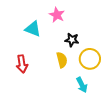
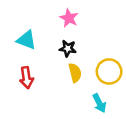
cyan triangle: (33, 29) -> (26, 40), moved
black star: (72, 40) -> (68, 48), moved

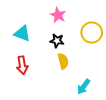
yellow circle: (109, 72) -> (92, 33), moved
cyan arrow: (99, 103) -> (84, 87), turned 63

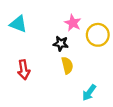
pink star: (58, 15) -> (73, 23), moved
cyan triangle: (22, 34) -> (18, 24), moved

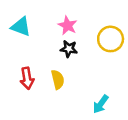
pink star: (73, 23) -> (68, 25), moved
yellow semicircle: (67, 65) -> (58, 80), moved

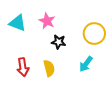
pink star: (68, 25) -> (47, 21), moved
cyan arrow: (101, 104) -> (86, 64), moved

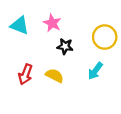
red arrow: (23, 67) -> (25, 74), turned 30
yellow semicircle: (49, 68) -> (55, 76), turned -49

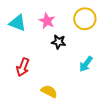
yellow circle: (105, 37) -> (85, 19), moved
yellow semicircle: (55, 76) -> (49, 91), moved

